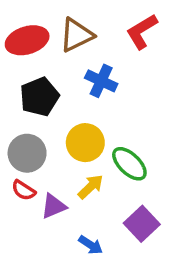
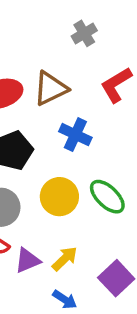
green ellipse: (129, 164) -> (107, 197), moved
yellow arrow: (91, 187) -> (65, 259), moved

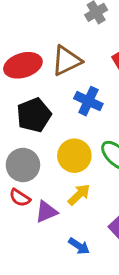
yellow arrow: (65, 259) -> (79, 195), moved

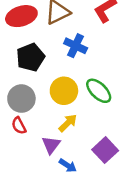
red semicircle: (20, 198) -> (19, 126), turned 30
purple triangle: (46, 212) -> (51, 145), moved, turned -30

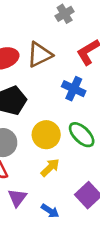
blue cross: (76, 46) -> (74, 89), moved
purple triangle: (51, 145) -> (17, 198), moved

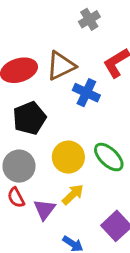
blue cross: (74, 89) -> (86, 93), moved
purple triangle: (17, 198) -> (44, 209), moved

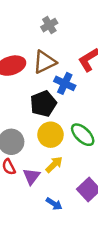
gray cross: (89, 19) -> (49, 25), moved
black pentagon: (29, 118) -> (43, 104), moved

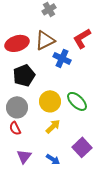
black pentagon: (43, 104) -> (24, 75), moved
purple triangle: (31, 176) -> (24, 156), moved

